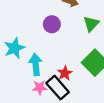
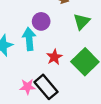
cyan arrow: (36, 65) -> (29, 39), moved
red star: (65, 73) -> (54, 57), moved

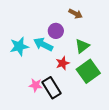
green triangle: (82, 22) -> (82, 46), moved
cyan arrow: (29, 39) -> (43, 44), turned -66

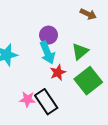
brown arrow: (76, 14) -> (88, 14), moved
cyan arrow: (43, 44) -> (47, 53), moved, turned -138

